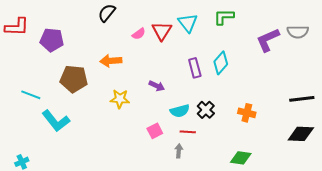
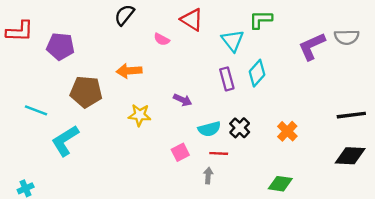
cyan triangle: (188, 23) -> (233, 41), moved
red triangle: (162, 31) -> (192, 20), moved, turned -30
pink semicircle: (139, 34) -> (162, 39), turned 64
orange cross: (247, 113) -> (287, 131), turned 30
cyan L-shape: (56, 121) -> (65, 141), turned 96

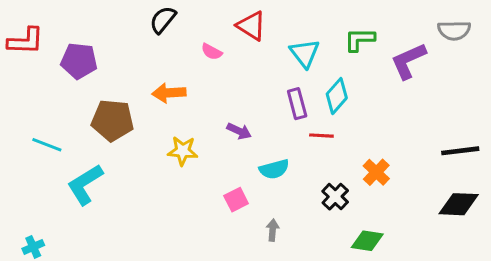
green L-shape: (261, 20) -> (360, 40), moved
gray semicircle: (347, 37) -> (454, 30), moved
black cross: (240, 128) -> (335, 197), moved
red line: (219, 153) -> (321, 136), moved

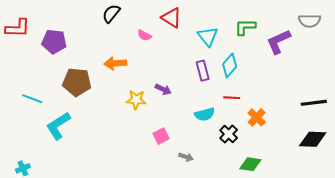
red line: (321, 136) -> (232, 98), moved
yellow star: (183, 151) -> (136, 100), moved
cyan semicircle: (274, 169) -> (205, 114), moved
gray arrow: (273, 230) -> (186, 157), turned 104

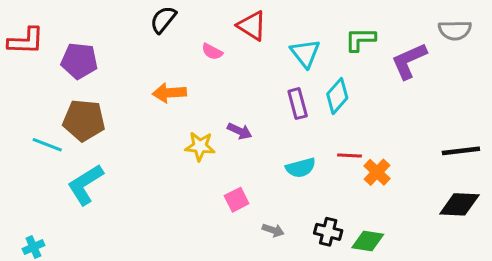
brown pentagon: (77, 82) -> (84, 120), moved
red line: (232, 98) -> (349, 155), moved
black cross: (229, 134) -> (328, 232), moved, turned -30

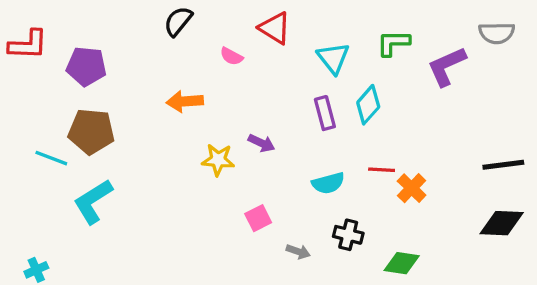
black cross: (328, 232) -> (348, 235), moved

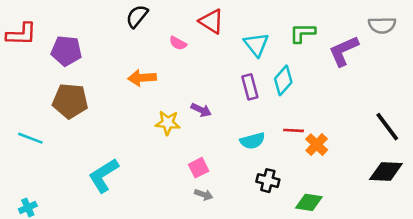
cyan line: (51, 158) -> (30, 138), moved
black line: (503, 165) -> (387, 127), turned 60
cyan L-shape: (93, 201) -> (104, 175), moved
gray arrow: (298, 251) -> (204, 195), moved

